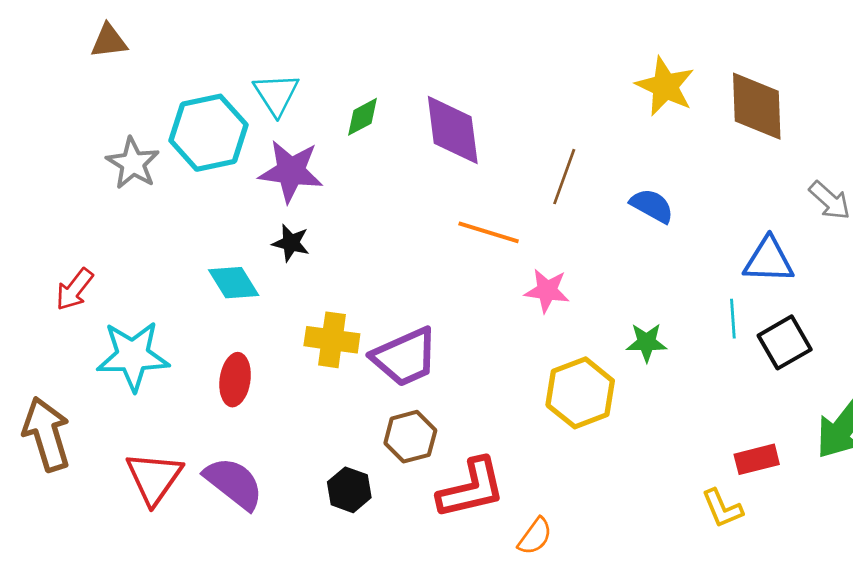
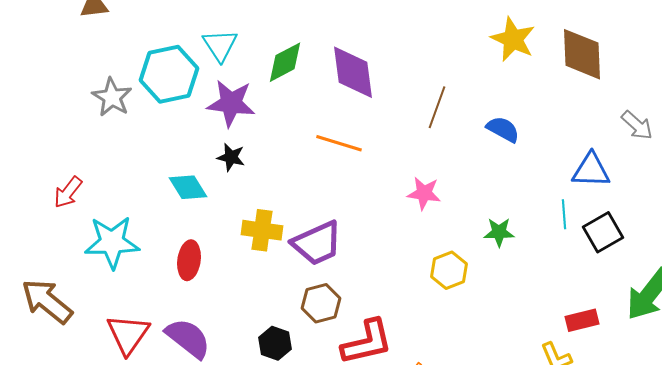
green diamond: (362, 117) -> (285, 62), size x1.4
orange line: (489, 232) -> (339, 143), moved
yellow hexagon: (580, 393) -> (449, 270), size x0.7
brown arrow: (47, 434) -> (47, 301), turned -34

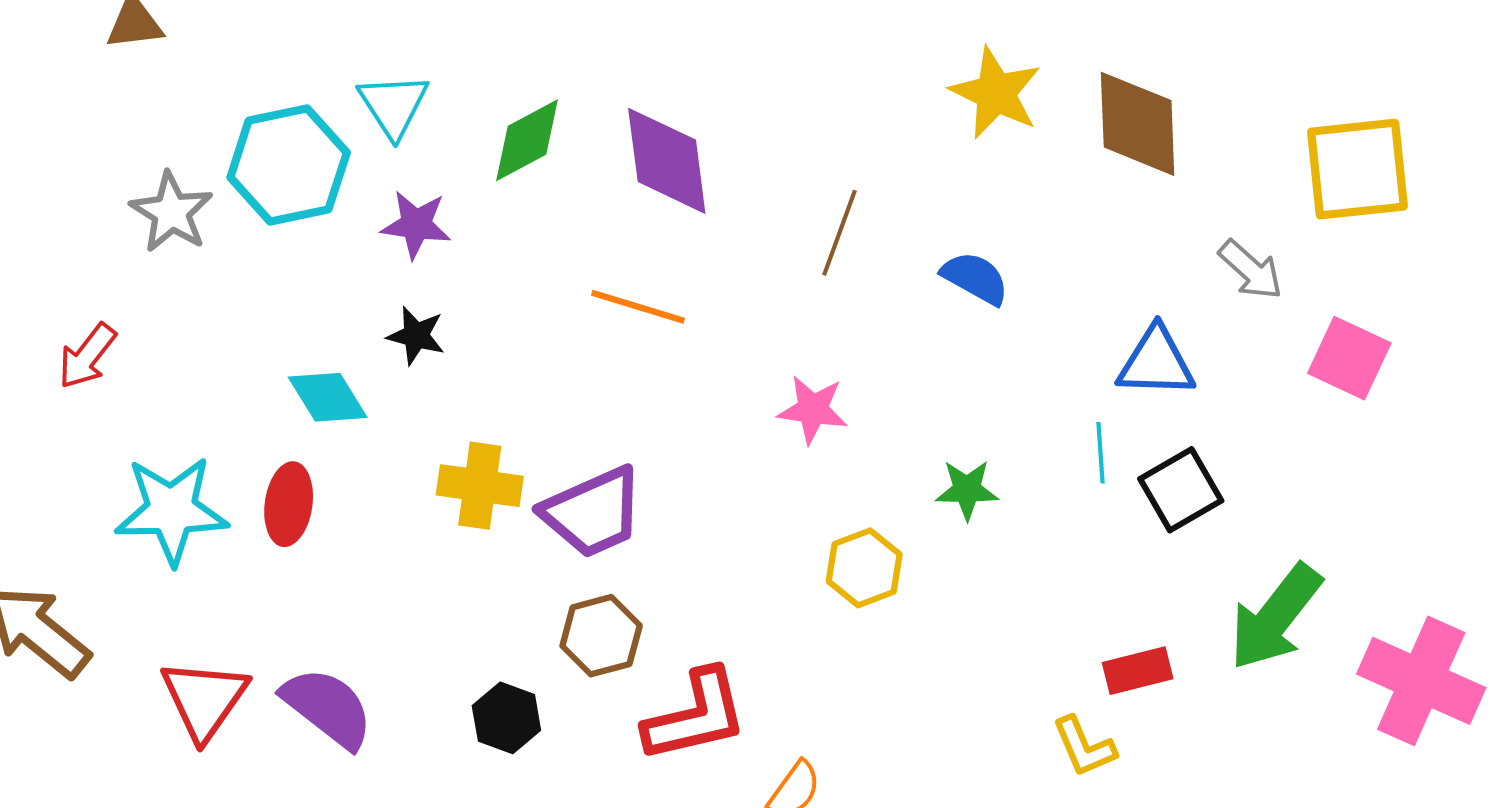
purple star: (231, 103) -> (416, 225), size x0.7
red arrow: (68, 192) -> (87, 356), moved
red ellipse: (189, 260) -> (289, 504), moved

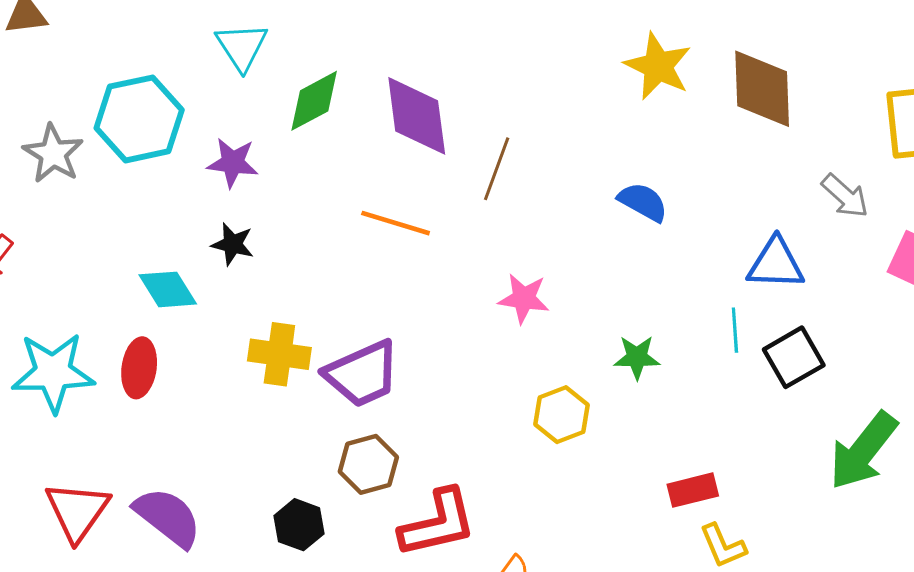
cyan triangle: (393, 105) -> (242, 47), moved
brown line: (839, 233) -> (497, 169), moved
red rectangle: (1138, 671) -> (693, 490), moved

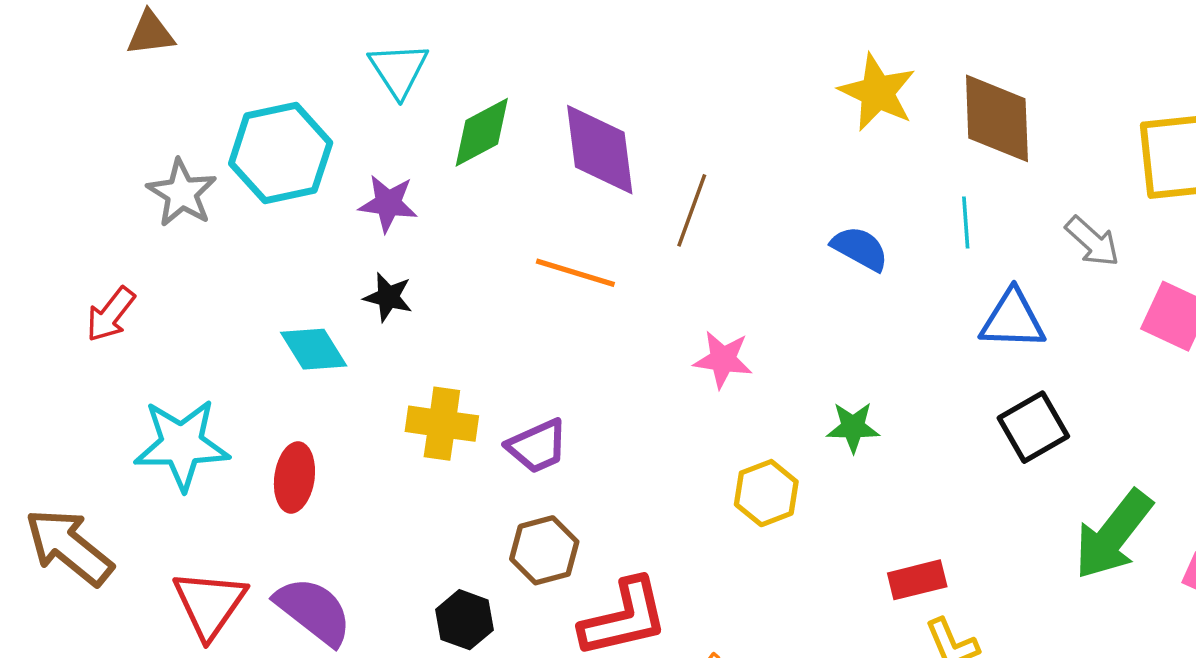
cyan line: (735, 330) -> (966, 222), moved
red ellipse: (139, 368) -> (294, 477), moved
purple trapezoid: (362, 374) -> (537, 446), size x0.7

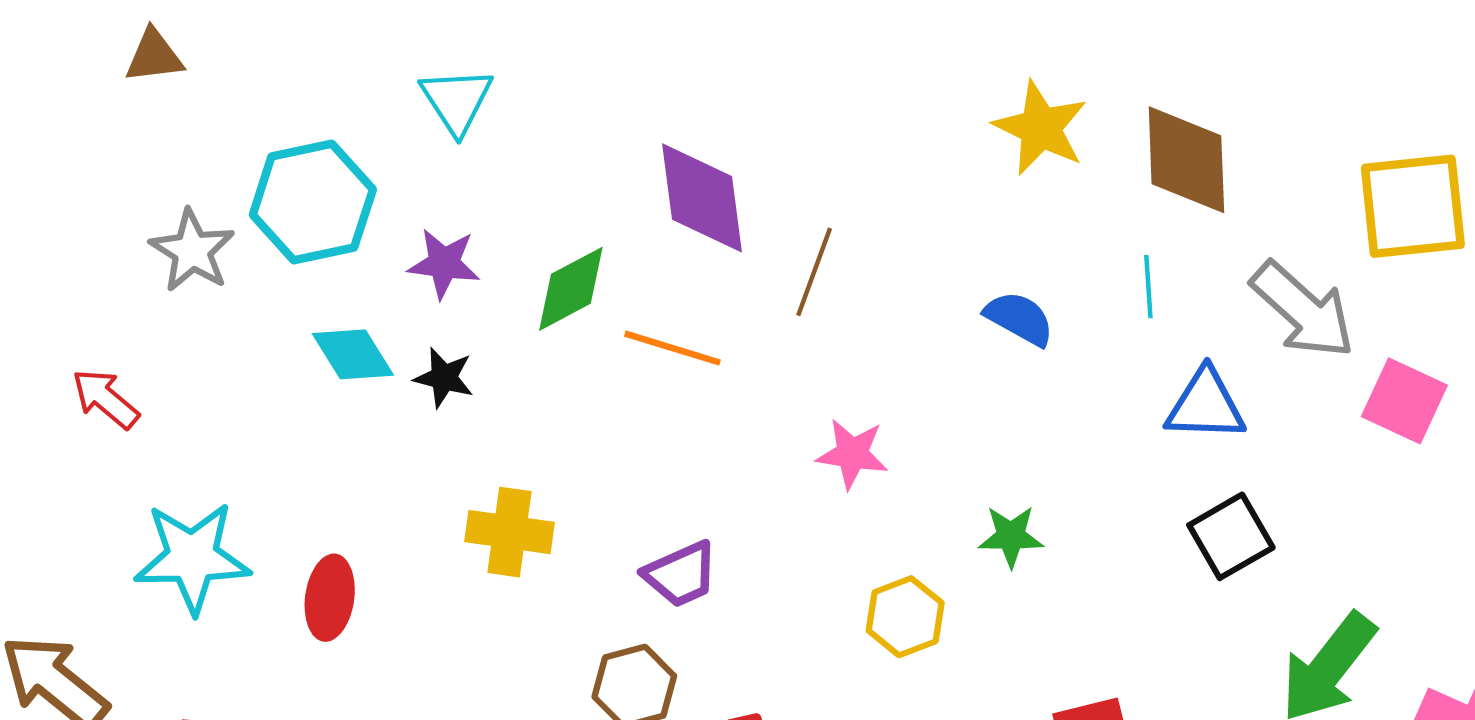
green diamond: (482, 132) -> (571, 289), moved
gray arrow: (1092, 242) -> (1303, 310), size x1.6
red arrow: (111, 314) -> (105, 399), turned 92
cyan diamond: (314, 349) -> (353, 354), moved
purple trapezoid: (537, 446) -> (681, 574), moved

